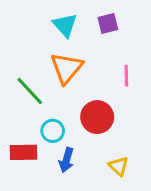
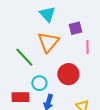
purple square: (108, 23) -> (75, 28), moved

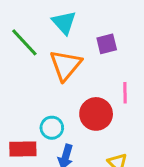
pink line: (87, 47) -> (125, 93), moved
green line: (24, 57) -> (24, 42), moved

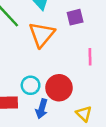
red circle: (96, 114) -> (59, 88), moved

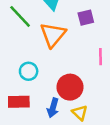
cyan circle: (31, 85) -> (29, 71), moved
yellow triangle: (84, 114) -> (80, 113), moved

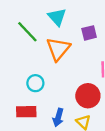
red circle: (70, 87) -> (88, 96), moved

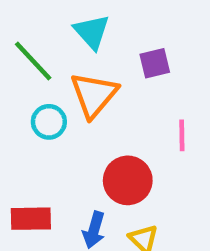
cyan circle: (35, 83) -> (49, 122), moved
red circle: (88, 96) -> (128, 180), moved

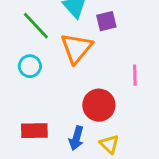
purple square: (155, 63) -> (106, 21), moved
cyan circle: (49, 122) -> (30, 66), moved

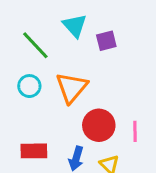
orange triangle: (76, 48) -> (72, 88), moved
pink line: (135, 75) -> (135, 131), moved

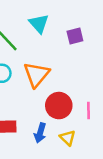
purple square: (106, 41) -> (75, 36), moved

